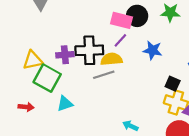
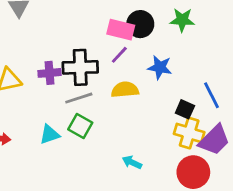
yellow semicircle: (112, 59) -> (125, 90), moved
gray line: (104, 75) -> (79, 98), moved
green square: (47, 78) -> (80, 126), moved, size x0.7

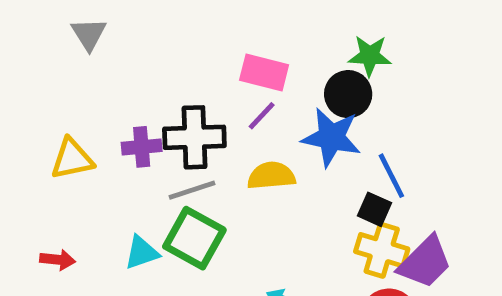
black circle: (140, 24) -> (348, 94), moved
blue star: (160, 67) -> (331, 137), size x1.4
blue line: (211, 95) -> (391, 176), moved
green square: (80, 126) -> (194, 238), size x1.4

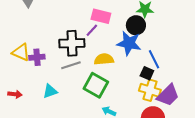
purple line: (262, 116) -> (92, 30), moved
purple cross: (142, 147) -> (37, 57), moved
yellow triangle: (72, 159) -> (21, 52), turned 36
green square: (194, 238) -> (96, 85), moved

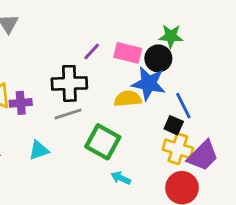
pink rectangle: (101, 16) -> (128, 53), moved
purple line: (92, 30) -> (92, 51), moved
yellow semicircle: (104, 59) -> (128, 99), moved

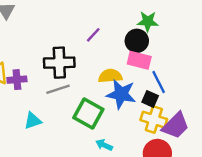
purple line: (92, 51) -> (93, 35), moved
pink rectangle: (128, 53) -> (139, 60), moved
blue star: (149, 83) -> (121, 94), moved

